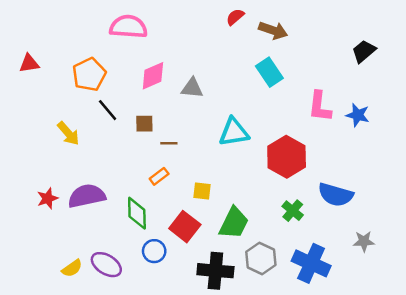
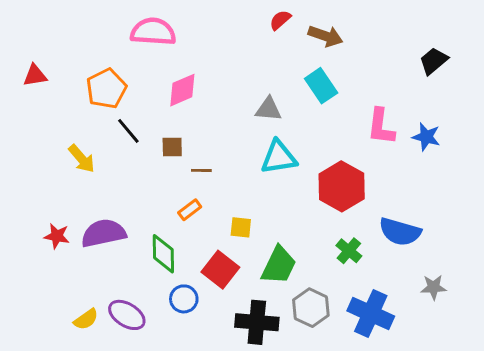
gray triangle: (192, 88) -> (269, 109), moved
red star: (47, 198) -> (57, 236), turned 30

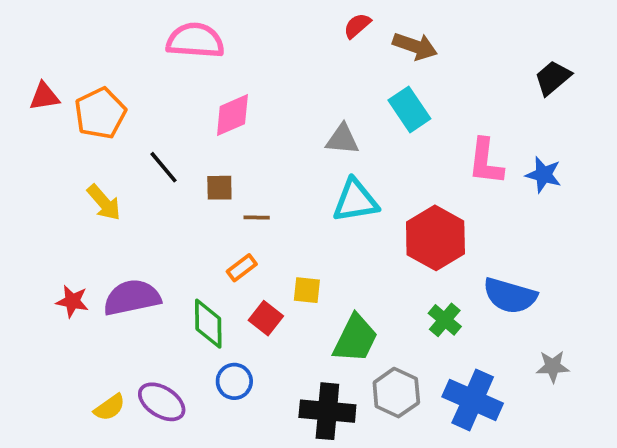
orange pentagon: (106, 89) -> (100, 113), moved
red square: (220, 270) -> (266, 318), moved, size x0.7

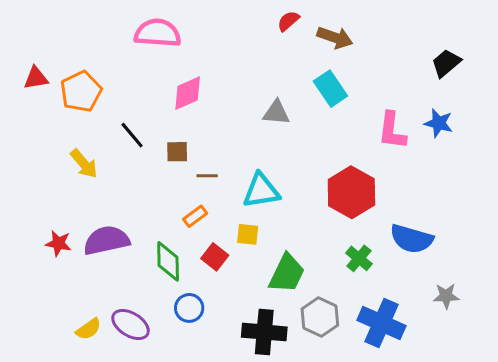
blue star: (543, 175) -> (439, 123), moved
cyan triangle: (355, 201) -> (261, 191), moved

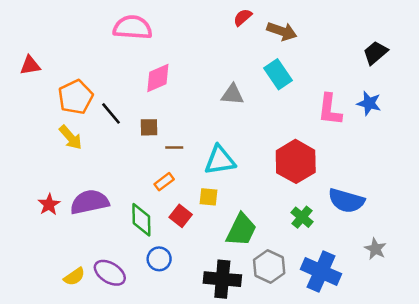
orange pentagon: (81, 92) -> (76, 97), moved
red star: (58, 243) -> (49, 204), turned 30
gray star: (446, 296) -> (375, 249), turned 30

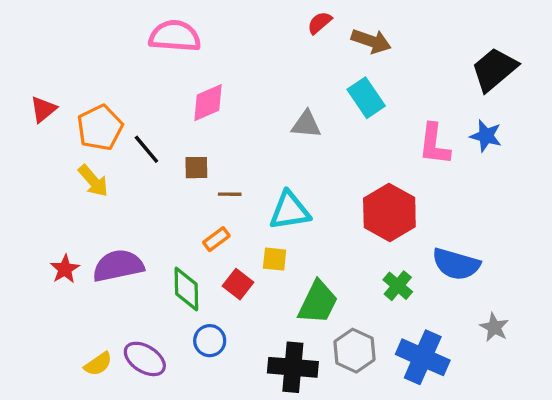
black trapezoid: (375, 53) -> (494, 69), size x1.4
red triangle: (30, 65) -> (43, 109), moved, turned -30

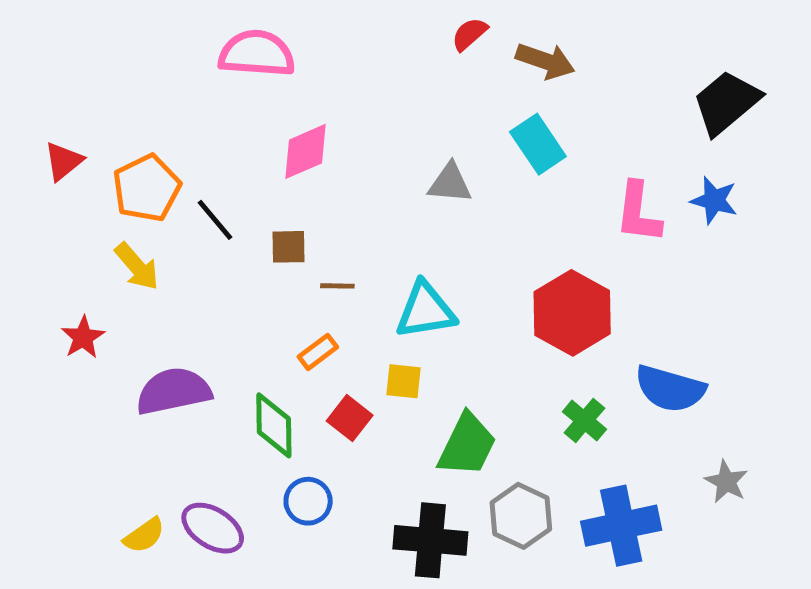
red star: (65, 269) -> (83, 337), moved
blue cross: (423, 357) -> (621, 526), turned -36

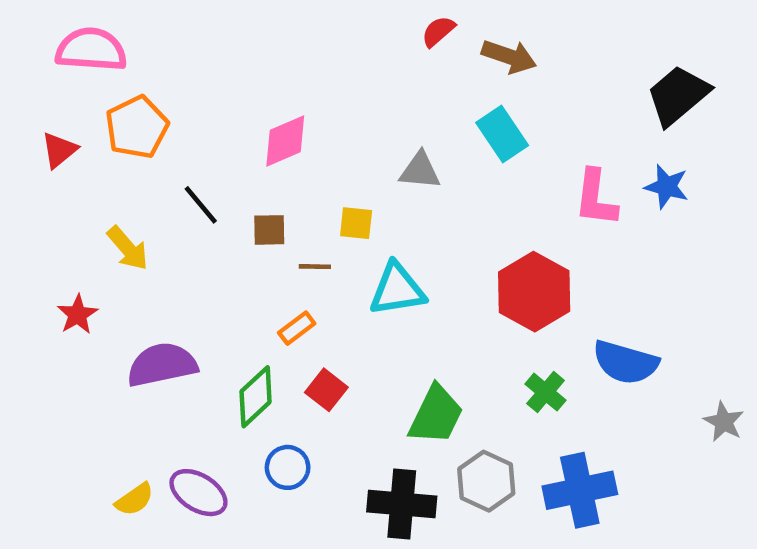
pink semicircle: (257, 54) -> (91, 50), moved
orange pentagon: (147, 188) -> (137, 127), moved
yellow square: (403, 381) -> (356, 223), moved
green diamond: (274, 425) -> (256, 397), turned 48
gray star: (726, 482) -> (724, 422), moved

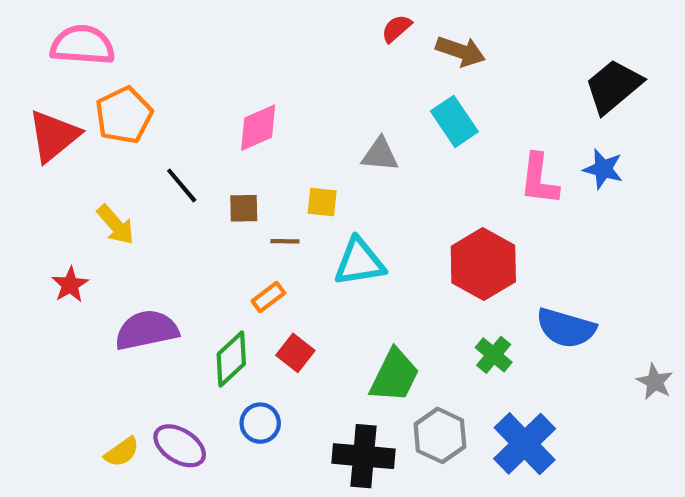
red triangle: (59, 150) -> (54, 136), size x1.6
blue cross: (580, 490) -> (525, 444), turned -32

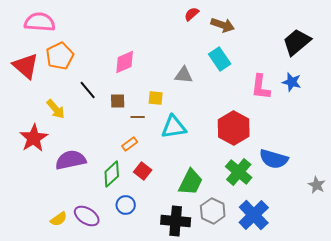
red triangle: (54, 136) -> (26, 66), turned -40
red star: (70, 285) -> (34, 138), size x1.6
green cross: (494, 355) -> (239, 172), size x1.5

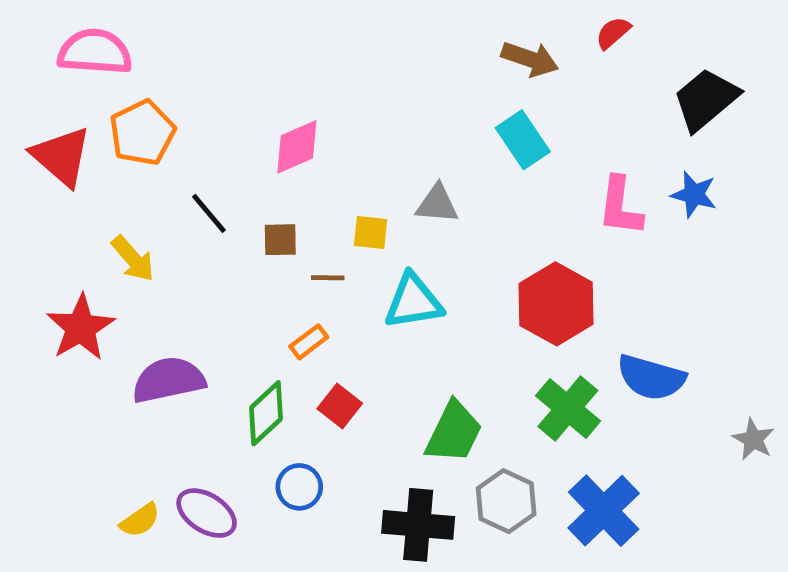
red semicircle: (192, 14) -> (613, 33), moved
gray triangle: (184, 75) -> (437, 204), moved

